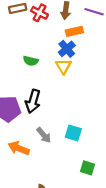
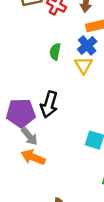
green semicircle: (31, 61) -> (55, 52), moved, turned 88
gray arrow: (44, 135) -> (29, 136), moved

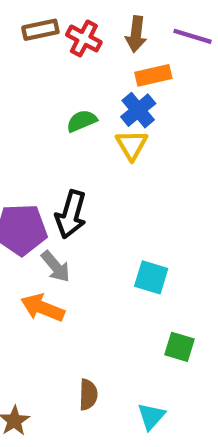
green semicircle: (55, 52) -> (82, 121), turned 56
gray arrow: (29, 136) -> (56, 266), moved

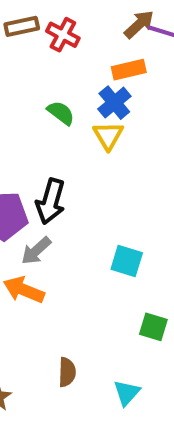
brown arrow: (136, 34) -> (139, 24), moved, turned -140
green semicircle: (82, 121) -> (61, 113), turned 60
gray arrow: (56, 266) -> (36, 251), turned 88

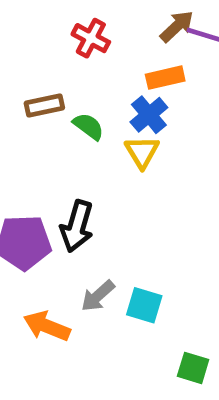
brown rectangle: (22, 26) -> (44, 105), moved
gray arrow: (36, 251) -> (98, 296), moved
cyan square: (127, 261) -> (144, 305), moved

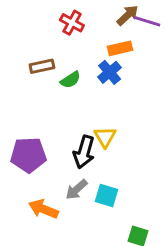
green semicircle: (89, 126) -> (70, 80), turned 110
yellow triangle: (142, 152) -> (105, 137), moved
black arrow: (77, 226) -> (84, 152), moved

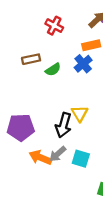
orange arrow: (43, 209) -> (40, 157), moved

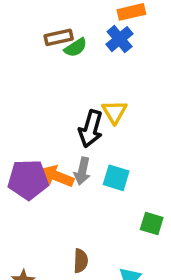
brown rectangle: (31, 59) -> (59, 37), moved
purple pentagon: (21, 127) -> (28, 180), moved
gray arrow: (58, 154) -> (82, 171), turned -36

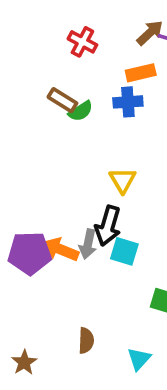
brown rectangle: (59, 37) -> (62, 100), turned 44
blue cross: (120, 39) -> (128, 102), turned 36
black arrow: (91, 129) -> (108, 226), moved

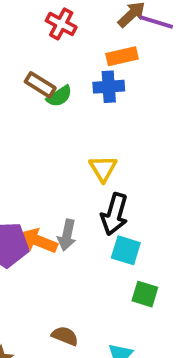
black arrow: (108, 226) -> (114, 214), moved
cyan square: (124, 251) -> (126, 250), moved
brown semicircle: (86, 341) -> (65, 336), turned -70

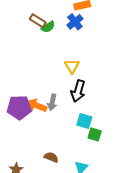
blue cross: (109, 87) -> (75, 22), turned -35
cyan square: (126, 250) -> (84, 121), moved

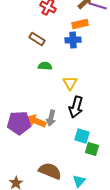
blue cross: (75, 22) -> (73, 40), turned 35
green semicircle: (48, 27) -> (45, 66), moved, turned -144
brown semicircle: (51, 157) -> (50, 171), size x1.6

